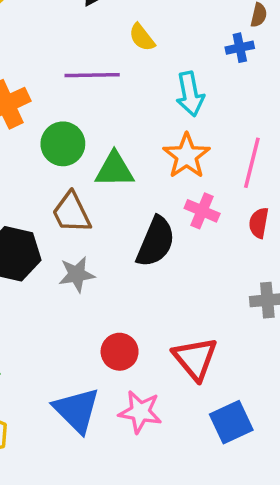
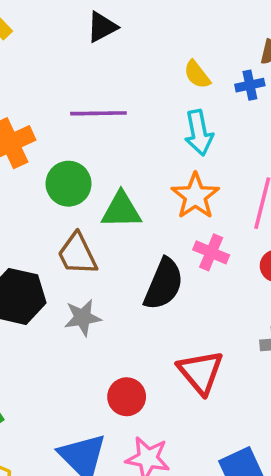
yellow semicircle: (142, 37) -> (197, 75), moved
red triangle: (195, 359) -> (201, 372), moved

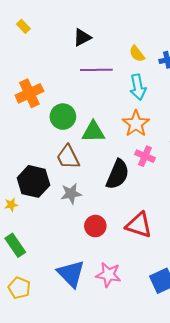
black triangle: (102, 27) -> (82, 38), moved
purple line: (98, 113) -> (96, 70), moved
red triangle: (201, 372) -> (139, 225), turned -32
red circle: (127, 397) -> (95, 226), moved

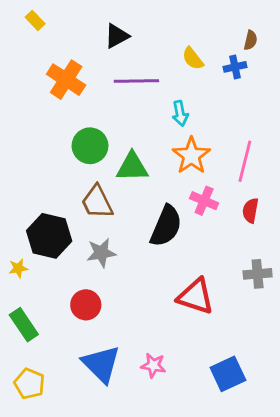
cyan arrow: (138, 87) -> (180, 113), moved, size x0.7
orange cross: (29, 93) -> (66, 80), moved, turned -32
red circle: (95, 226) -> (86, 305), moved
pink star: (109, 275) -> (153, 365), size x0.7

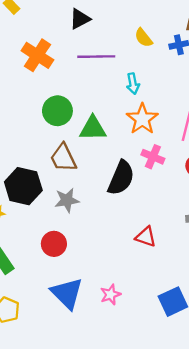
red triangle: (196, 296) -> (146, 237), size x0.7
pink star: (153, 365) -> (110, 295), turned -30

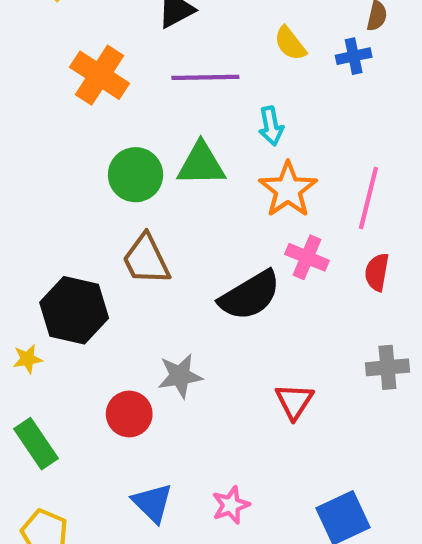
green triangle: (93, 128) -> (201, 164), moved
black semicircle: (121, 178) -> (250, 295), turned 36
gray star: (67, 200) -> (180, 376), moved
red triangle: (146, 237) -> (294, 401), turned 45
blue triangle: (67, 293) -> (152, 503), size x0.7

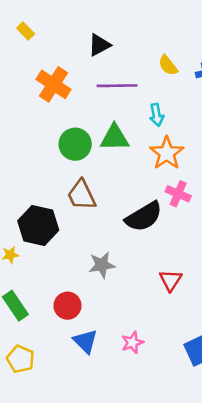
red circle: (129, 414) -> (68, 306), moved

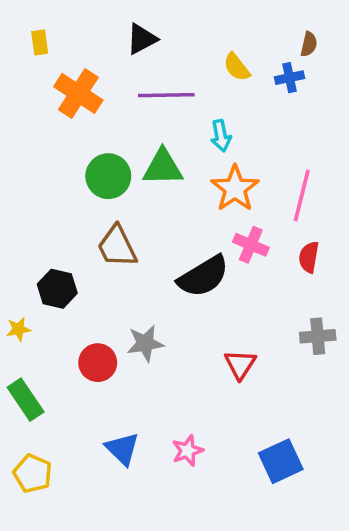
yellow rectangle: (26, 31) -> (40, 42), moved, turned 36
black hexagon: (38, 226) -> (57, 289), size x0.7
red circle: (68, 306) -> (98, 363), moved

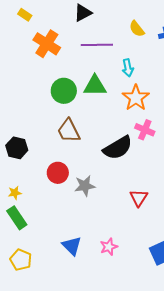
yellow rectangle: (40, 42) -> (25, 15), turned -48
black hexagon: (57, 289) -> (17, 148), moved
yellow star: (19, 329) -> (15, 193), moved
red circle: (98, 363) -> (58, 173), moved

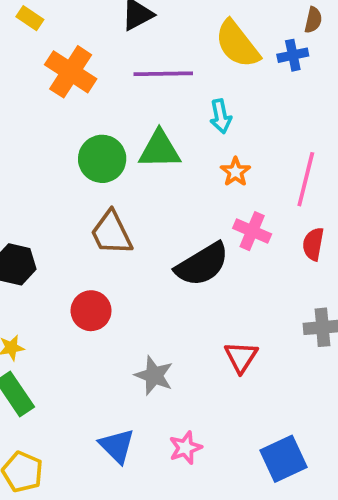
yellow semicircle: (137, 29) -> (237, 44), size x1.6
orange star: (136, 98) -> (235, 172), size x0.6
gray star: (85, 186) -> (154, 376), moved, turned 30

